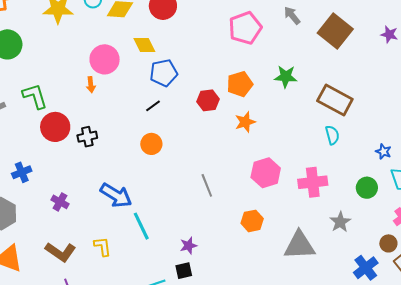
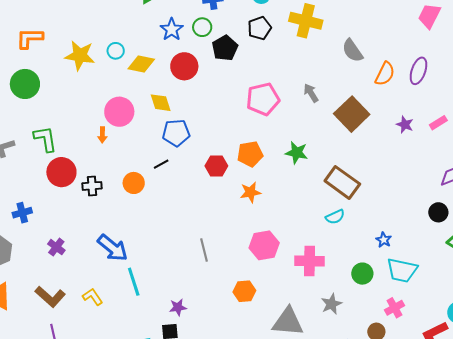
cyan semicircle: (332, 135) -> (335, 217), turned 72
orange circle: (151, 144) -> (134, 183), moved
yellow L-shape: (102, 246) -> (93, 297), turned -35

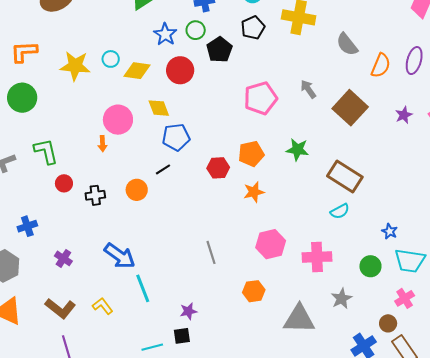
purple star: (405, 125) -> (404, 115), turned 30
red circle: (61, 172) -> (64, 183), size x0.6

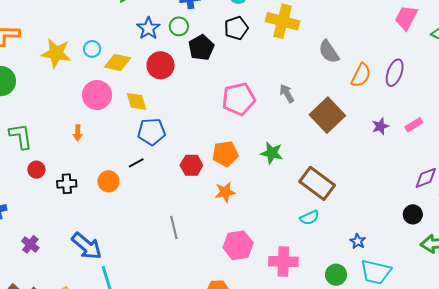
pink circle: (118, 120) -> (97, 95), moved
gray line: (211, 252) -> (174, 228), moved

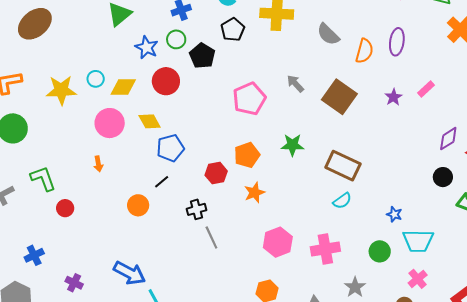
black cross: (67, 184) -> (197, 209), moved

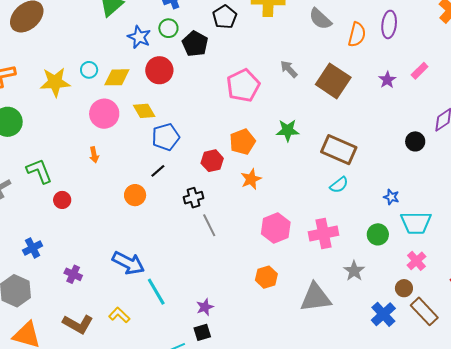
black circle: (443, 177) -> (415, 141), moved

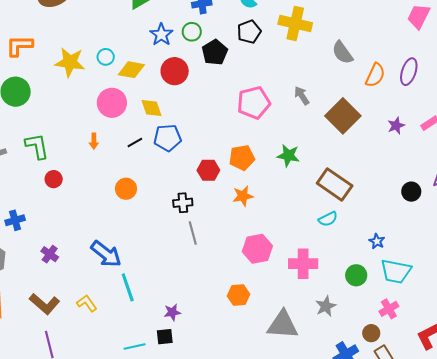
black line: (158, 171) -> (135, 142), moved

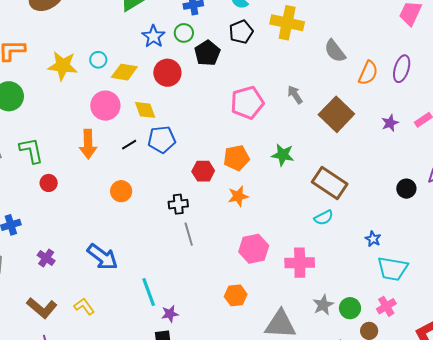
orange arrow: (94, 141) -> (88, 144), size x1.8
green circle: (356, 275) -> (350, 308), moved
cyan line: (128, 287) -> (149, 292), moved

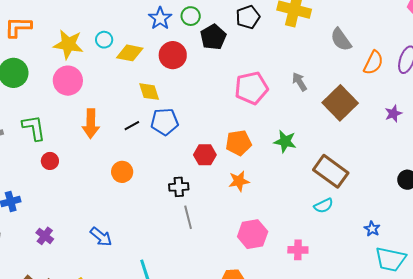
pink circle: (105, 106) -> (68, 81), moved
blue arrow: (102, 257) -> (101, 237), size x0.7
pink cross: (300, 263) -> (298, 250), size x0.7

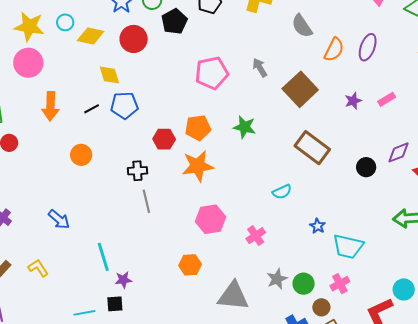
brown rectangle: (331, 171) -> (312, 148), moved
orange star: (239, 181) -> (198, 166), size x1.5
blue star: (372, 229) -> (318, 226), moved
pink cross: (298, 250) -> (256, 236), turned -36

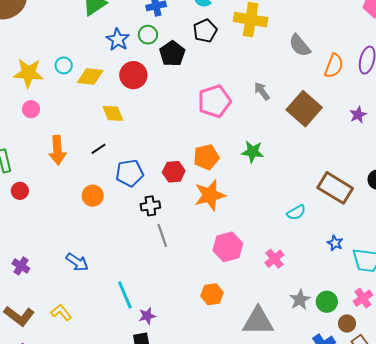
pink circle: (28, 63) -> (31, 109), size x0.6
blue pentagon: (124, 105) -> (130, 173), moved
brown rectangle: (312, 148) -> (335, 188), moved

